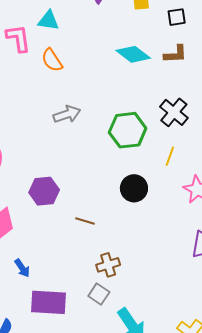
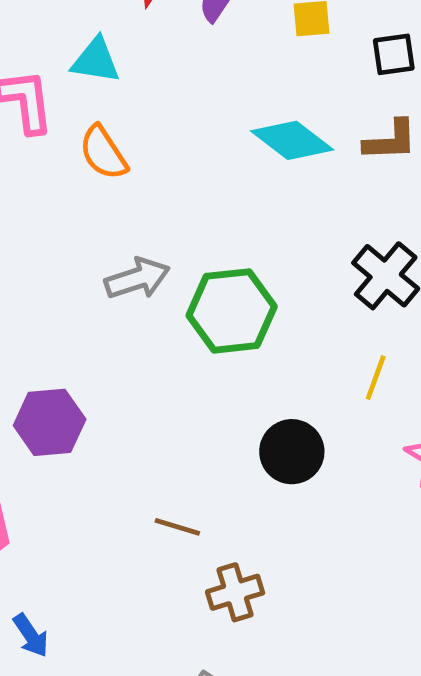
green hexagon: (128, 130) -> (232, 311), moved
purple hexagon: (44, 191) -> (50, 422), moved
brown cross: (108, 265) -> (235, 592), moved

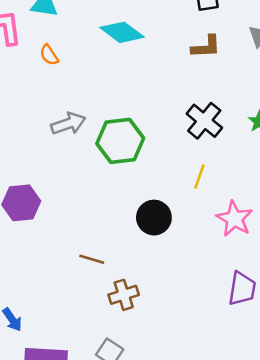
cyan diamond: (292, 140) -> (122, 32), moved
orange semicircle: (103, 153) -> (49, 55), size x0.7

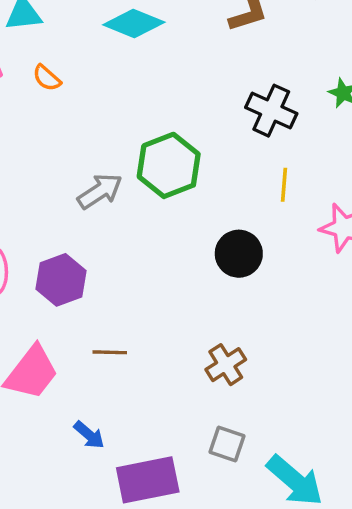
gray arrow: (68, 124) -> (100, 191), moved
brown line: (92, 259) -> (110, 352), moved

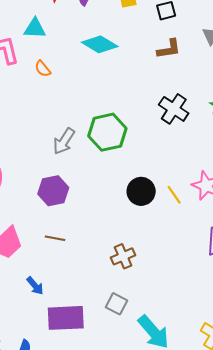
yellow line: (284, 185) -> (174, 195), moved, turned -48
gray arrow: (100, 191) -> (64, 141), turned 148
purple hexagon: (61, 280) -> (53, 191), moved

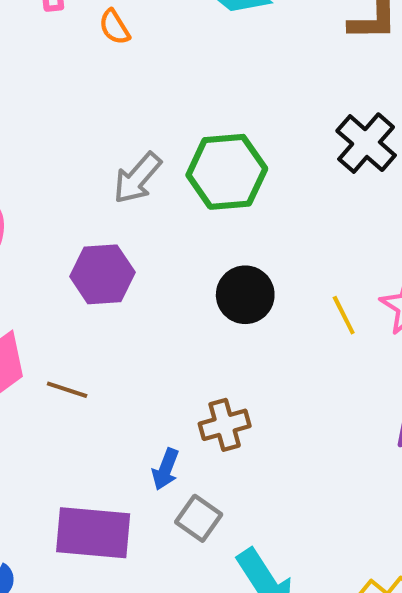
black circle: (141, 191) -> (245, 295), moved
brown line: (55, 238) -> (67, 390), moved
blue arrow: (35, 286) -> (166, 469), moved, turned 54

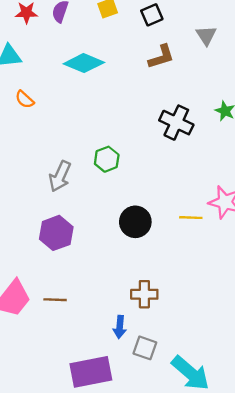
green hexagon: (227, 172) -> (107, 159), size x0.6
yellow line: (344, 315) -> (191, 218), turned -45
brown cross: (225, 425) -> (144, 294), turned 32

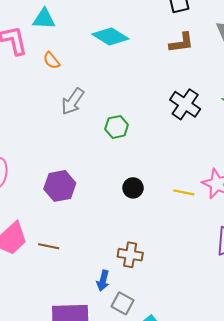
gray arrow: (60, 176) -> (73, 101), moved
black circle: (135, 222) -> (133, 188), size x0.7

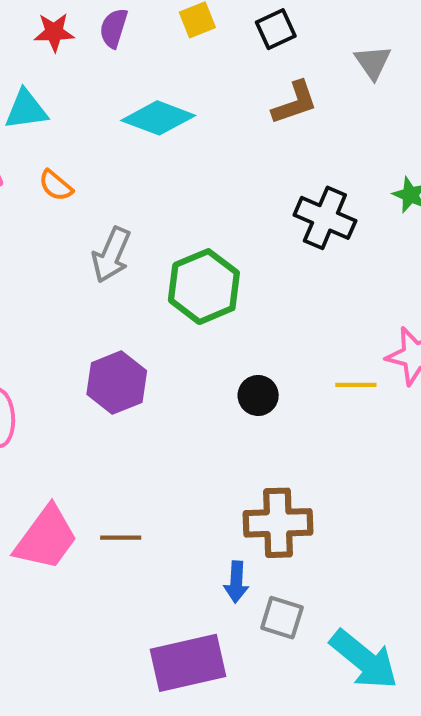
green hexagon: (117, 127) -> (204, 287), size x1.6
purple hexagon: (60, 186) -> (117, 383), moved
brown cross: (130, 255) -> (278, 523), size x1.4

